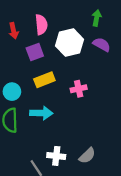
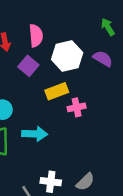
green arrow: (97, 18) -> (108, 27), moved, turned -42
purple square: (35, 52) -> (28, 66), turned -30
yellow rectangle: (44, 80) -> (57, 91), moved

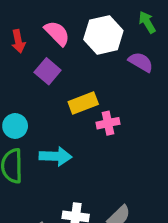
pink semicircle: (36, 36) -> (57, 33), turned -40
white hexagon: (67, 56) -> (103, 35), moved

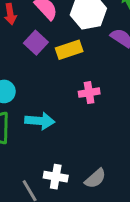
yellow rectangle: (83, 103) -> (69, 50), moved

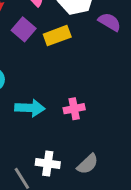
pink cross: (89, 93) -> (74, 109), moved

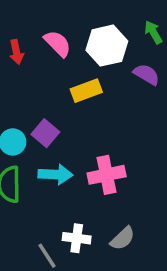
purple square: (24, 29) -> (45, 133), moved
pink cross: (74, 109) -> (107, 175), size x1.5

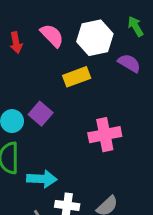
cyan arrow: (56, 174) -> (42, 179), moved
pink cross: (107, 175) -> (105, 135), moved

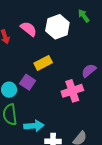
purple semicircle: (129, 63) -> (89, 71), moved, turned -63
yellow rectangle: (77, 77) -> (43, 63), moved

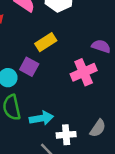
purple semicircle: (89, 71) -> (101, 46), turned 63

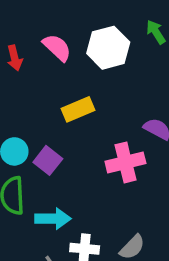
purple square: (29, 67) -> (48, 160), moved

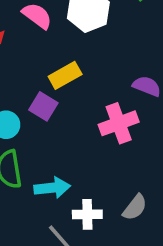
purple square: (48, 160) -> (43, 106), moved

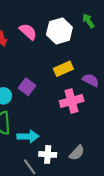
yellow rectangle: (65, 75) -> (63, 69), moved

